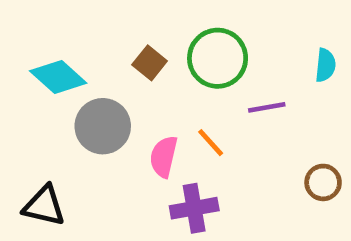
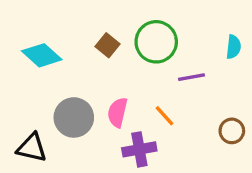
gray circle: (103, 126) -> (74, 117), moved
orange line: (211, 143) -> (165, 116), moved

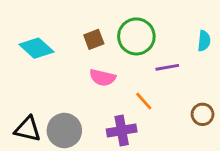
brown square: (107, 45) -> (94, 39), turned 30
pink semicircle: (118, 112) -> (103, 78), moved, turned -90
gray circle: (74, 117) -> (64, 130), moved

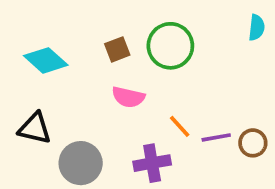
cyan semicircle: (204, 41) -> (257, 27), moved
purple line: (167, 67) -> (216, 137), moved
black triangle: (28, 129) -> (35, 128), moved

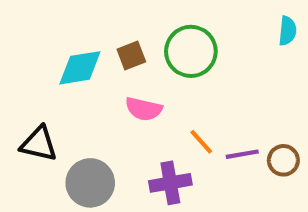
cyan diamond: (46, 60) -> (80, 68), moved, turned -51

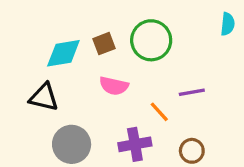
black triangle: (39, 144) -> (44, 97), moved
purple line: (242, 154) -> (192, 92), moved
brown circle: (283, 160) -> (192, 151), moved

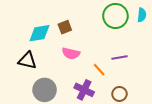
green circle: (151, 40) -> (115, 16), moved
purple cross: (135, 144) -> (84, 90), turned 36

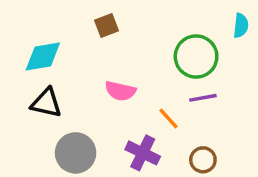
green circle: (115, 16) -> (196, 57), moved
brown square: (65, 27) -> (107, 26), moved
cyan diamond: (39, 33) -> (43, 57), moved

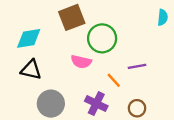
brown square: (107, 26) -> (72, 17), size x1.6
green circle: (196, 57) -> (102, 38), moved

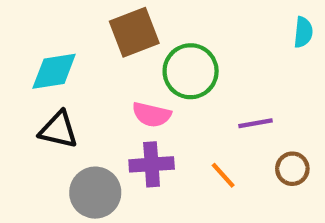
orange line: (114, 80) -> (223, 175), moved
purple cross: (96, 104) -> (152, 164), moved, turned -30
brown circle: (137, 108) -> (292, 169), moved

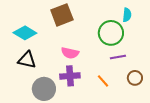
cyan semicircle: (303, 32) -> (127, 15), moved
cyan diamond: (54, 71) -> (25, 33), turned 40
green circle: (191, 71) -> (111, 33), moved

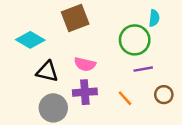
black triangle: (27, 60) -> (47, 72), moved

